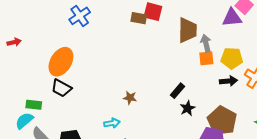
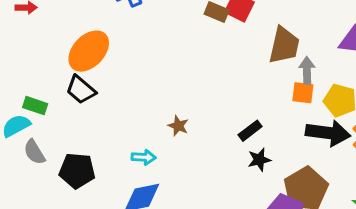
black arrow: (229, 81) -> (328, 133), size x1.6

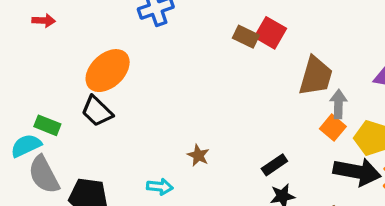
orange square: (303, 93) -> (333, 128), turned 30
gray semicircle: (34, 152) -> (44, 175), size x1.4

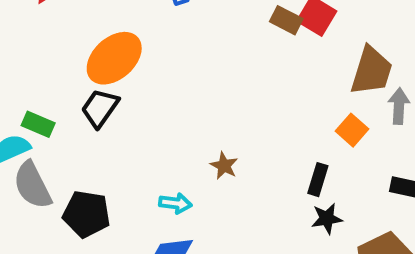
black trapezoid: (97, 111) -> (100, 108), turned 80
orange square: (333, 128) -> (352, 130), moved
black rectangle: (274, 165) -> (318, 180), turned -40

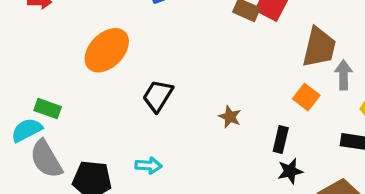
black trapezoid: (100, 108) -> (158, 96), moved
brown star: (224, 166) -> (230, 117), moved
cyan arrow: (175, 203) -> (148, 165), moved

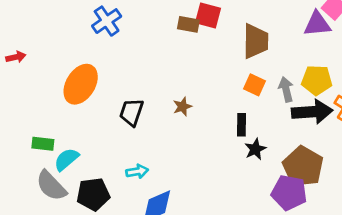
gray arrow: (344, 75) -> (286, 89), moved
brown star: (230, 117) -> (182, 107), moved, turned -30
cyan semicircle: (27, 130) -> (66, 159), moved

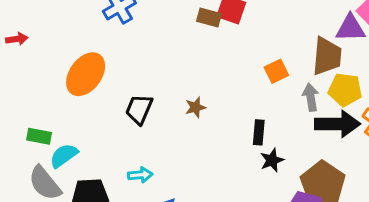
brown trapezoid: (256, 41) -> (327, 56), moved
orange square: (254, 85) -> (276, 71), moved, turned 35

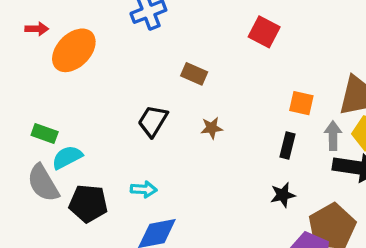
brown rectangle: (209, 18) -> (194, 74), moved
orange square: (276, 71) -> (301, 103), turned 30
orange ellipse: (86, 74) -> (74, 50), moved
black rectangle: (259, 132) -> (287, 146), moved

